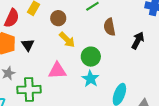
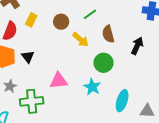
brown circle: (58, 18) -> (61, 22), moved
yellow arrow: (67, 40) -> (81, 40), moved
green circle: (91, 57) -> (103, 63), moved

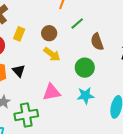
yellow arrow: (81, 40) -> (52, 54), moved
green circle: (103, 63) -> (85, 68), moved
cyan star: (92, 87) -> (85, 96), turned -30

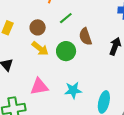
green circle: (85, 68) -> (66, 51), moved

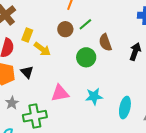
brown circle: (38, 27) -> (65, 29), moved
yellow arrow: (40, 49) -> (42, 49), moved

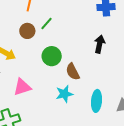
brown semicircle: (105, 42) -> (73, 72), moved
pink triangle: (60, 93) -> (22, 87), moved

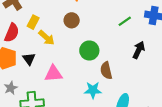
green line: (47, 24) -> (125, 21), moved

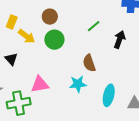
green line: (125, 21) -> (94, 26), moved
green circle: (89, 50) -> (54, 40), moved
pink triangle: (54, 74) -> (40, 84), moved

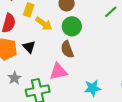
brown semicircle: (89, 63) -> (67, 49), moved
cyan star: (78, 84) -> (93, 88), moved

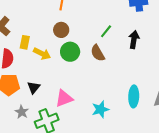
black triangle: (29, 47) -> (34, 88), moved, turned 32
brown semicircle: (67, 49) -> (98, 53), moved

